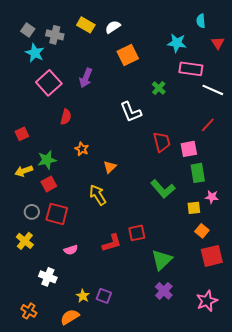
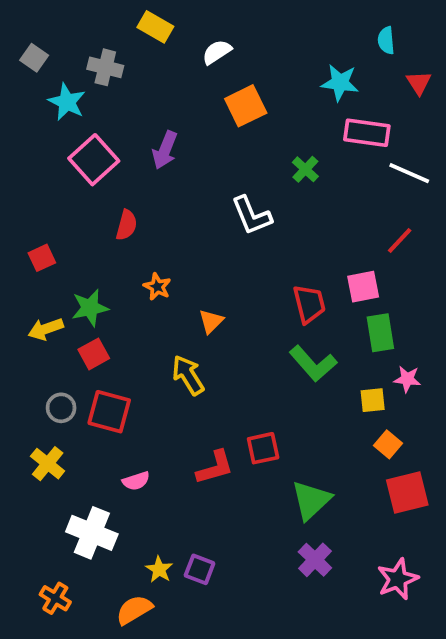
yellow rectangle: (86, 25) -> (155, 27), moved
gray square: (28, 30) -> (34, 58), moved
red trapezoid: (162, 142) -> (309, 304), moved
white cross: (48, 277) -> (92, 533), size x1.4

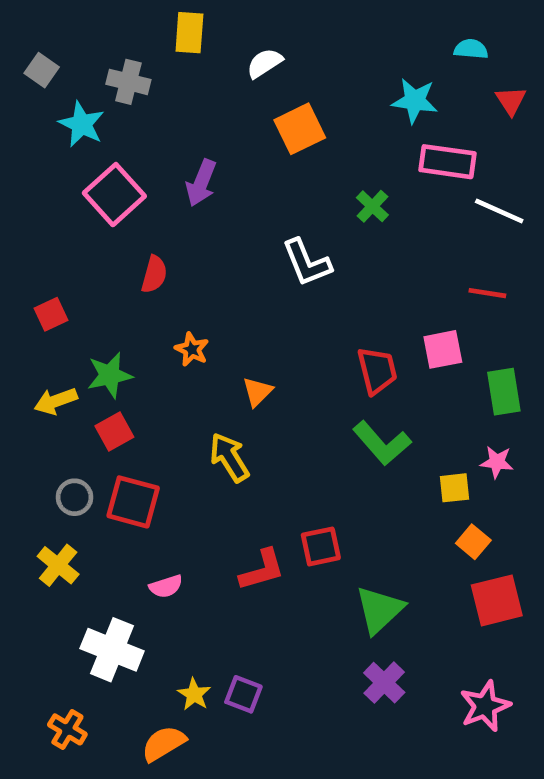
yellow rectangle: (155, 27) -> (189, 33), turned 64
cyan semicircle: (386, 40) -> (471, 49), turned 100
red line: (400, 240) -> (487, 293), turned 56
green rectangle: (380, 333) -> (504, 392), moved

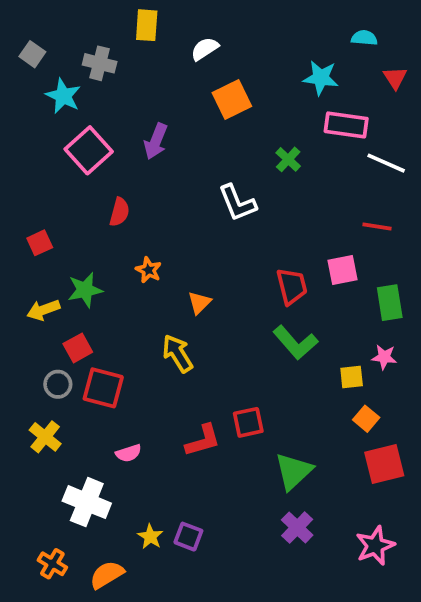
red square: (114, 432) -> (78, 348), moved
orange semicircle: (164, 744) -> (107, 575), moved

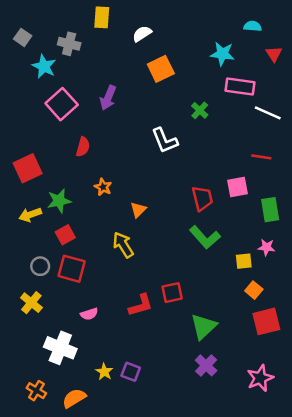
red square: (40, 243) -> (28, 168), size x1.6
red square: (78, 348) -> (65, 235), moved

